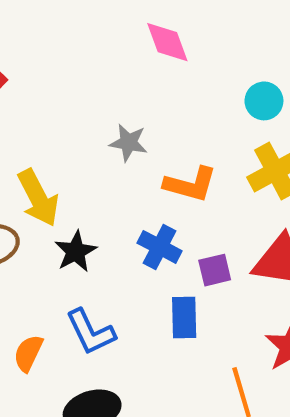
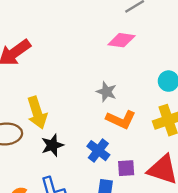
pink diamond: (167, 42) -> (122, 40), turned -72
gray star: (128, 143) -> (107, 92), moved

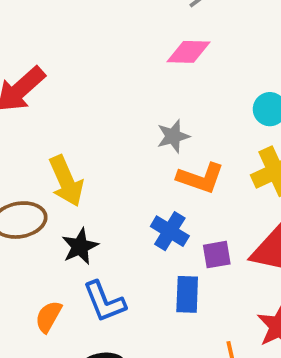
gray star: (107, 92) -> (173, 136), turned -30
black star: (52, 145) -> (80, 246), moved

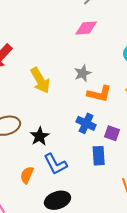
yellow arrow: (66, 181) -> (40, 80), moved
purple square: (217, 255) -> (112, 133), turned 35

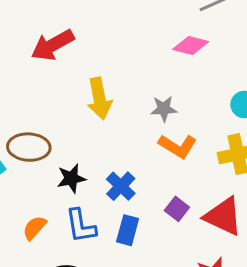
blue cross: (86, 123) -> (121, 186), moved
blue rectangle: (99, 156) -> (128, 230), moved

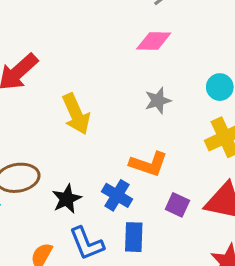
gray star: (164, 109) -> (158, 101), moved
orange L-shape: (178, 146) -> (149, 164), moved

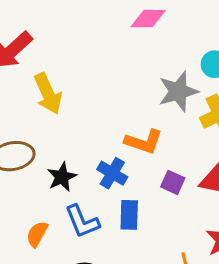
gray star: (158, 101) -> (178, 91), moved, size x1.5
yellow arrow: (76, 114) -> (48, 94), moved

